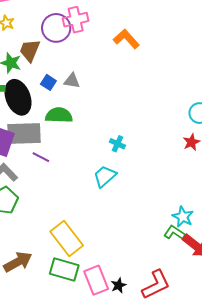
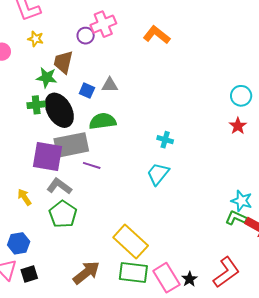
purple circle: (56, 28) -> (86, 36), size x0.6

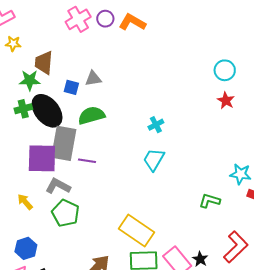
purple circle: (86, 36) -> (105, 19), moved
cyan cross: (165, 140) -> (156, 125), turned -35
gray rectangle: (71, 145) -> (64, 143), turned -60
green L-shape: (236, 218) -> (209, 201), moved

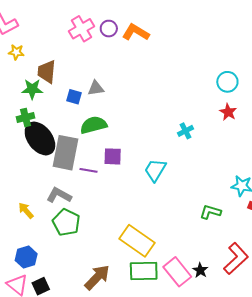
black ellipse: (47, 111) -> (40, 138), moved
cyan cross: (156, 125) -> (186, 131), moved
purple square: (42, 158) -> (113, 156), moved, size x0.6

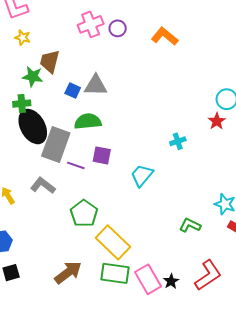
orange L-shape: (136, 32) -> (165, 36), moved
gray triangle: (96, 88) -> (96, 85), size x1.4
red star: (228, 112) -> (217, 121), moved
green pentagon: (66, 222) -> (84, 213), moved

